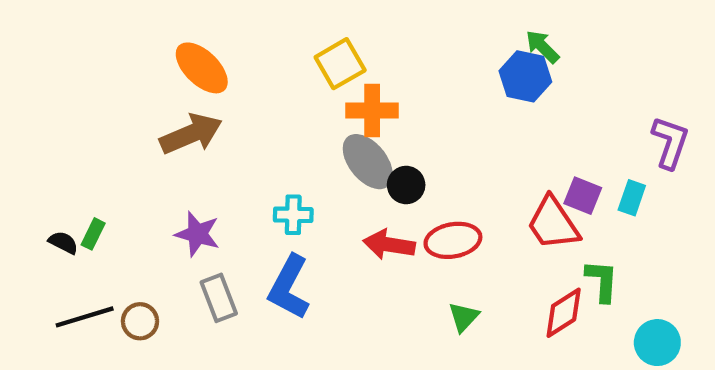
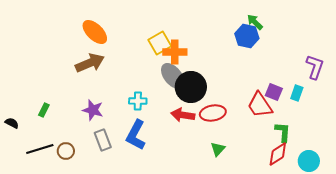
yellow square: (340, 64) -> (160, 43), moved
black circle: (406, 185) -> (191, 87), size x1.8
black semicircle: (63, 242) -> (12, 123), moved
red diamond: (564, 313) -> (278, 154), moved

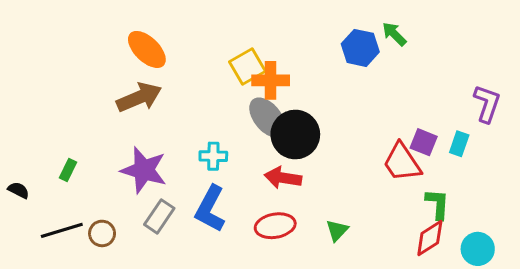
blue hexagon: (247, 36) -> (360, 48), moved
purple star: (93, 110) -> (144, 170), size x1.4
red ellipse: (213, 113) -> (275, 226), moved
gray rectangle: (103, 140) -> (159, 216), turned 55

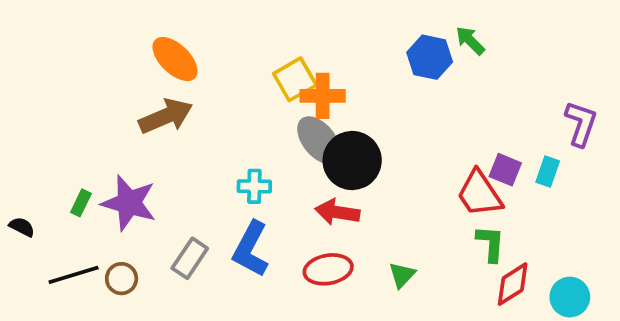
purple star: (144, 170) -> (129, 203), moved
green L-shape: (438, 204) -> (490, 244), moved

